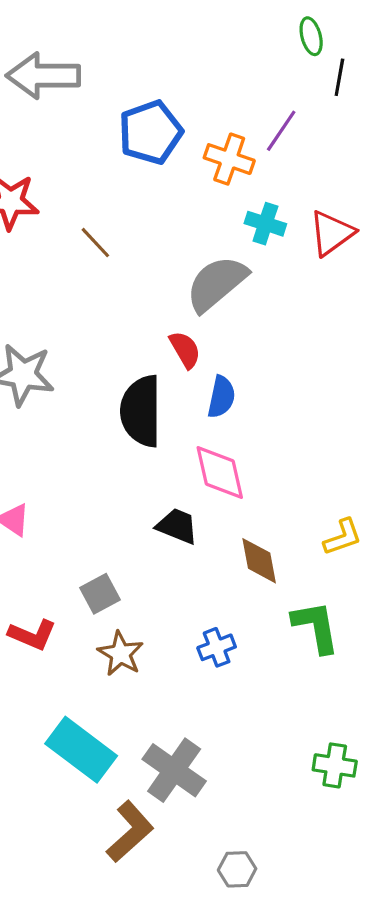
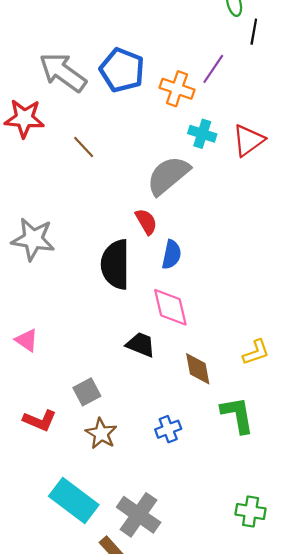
gray arrow: (43, 76) -> (63, 72), moved, turned 36
blue pentagon: (150, 132) -> (122, 70), turned -30

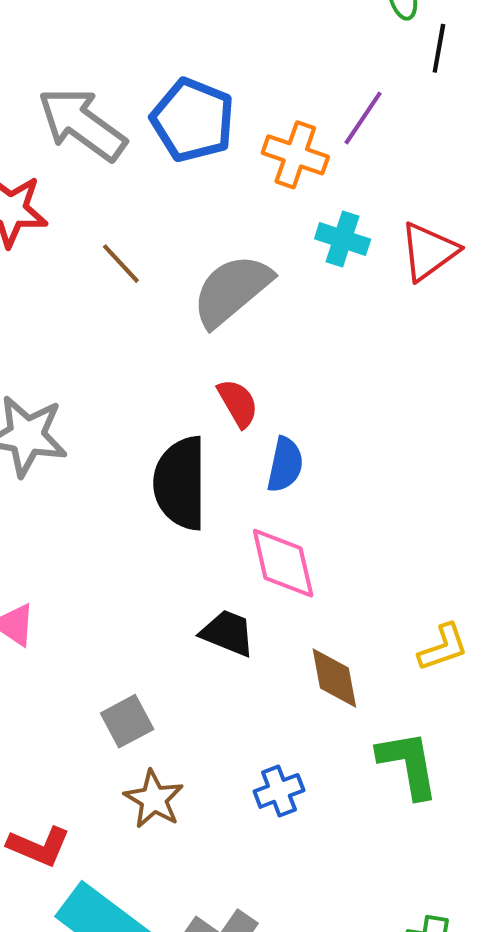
gray semicircle: (168, 175) -> (232, 290), moved
red L-shape: (40, 420) -> (39, 846), moved

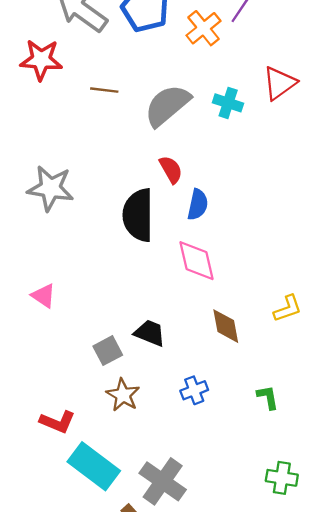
orange cross: (295, 155) -> (204, 28), turned 32
cyan cross: (343, 239) -> (228, 103), moved
brown line: (121, 264) -> (104, 90), turned -40
black trapezoid: (228, 633) -> (150, 333), moved
green L-shape: (408, 764) -> (268, 397), moved, size x0.6

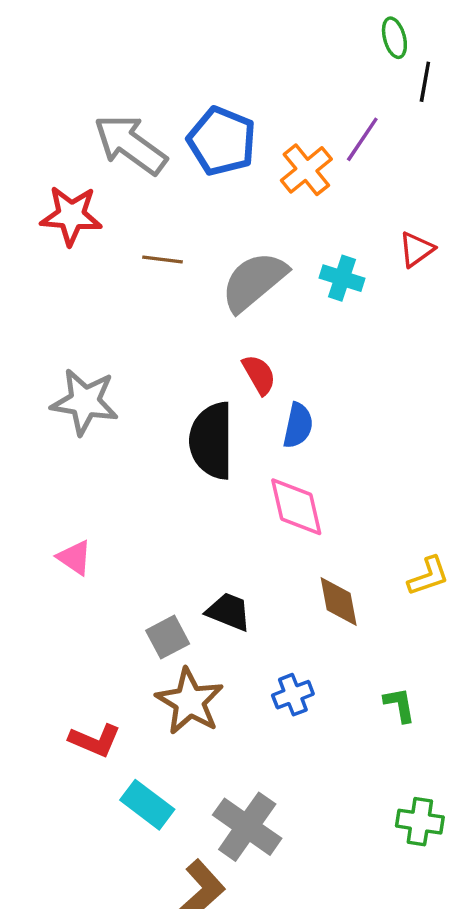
red triangle: (279, 83) -> (416, 249), size x0.7
brown star: (123, 395) -> (190, 701), size x1.4
cyan rectangle: (94, 466) -> (147, 805), size x0.7

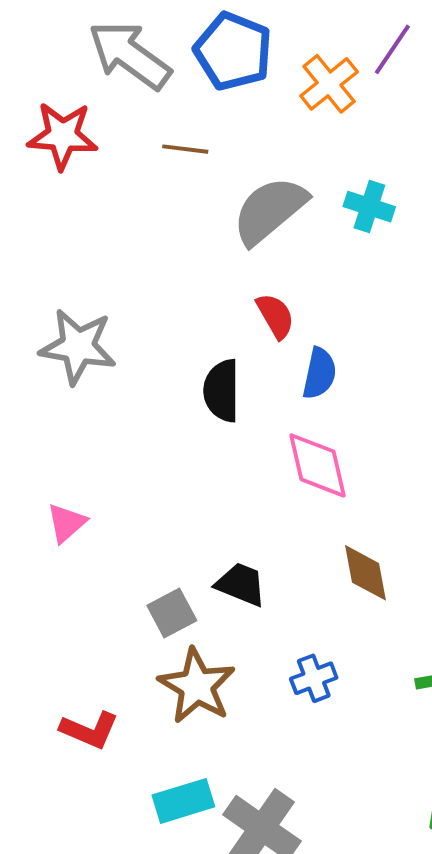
brown line: (163, 260) -> (185, 149), moved
black semicircle: (212, 441) -> (222, 391), size x0.7
pink triangle: (74, 558) -> (66, 523), turned 45
cyan rectangle: (147, 805) -> (183, 801), moved, turned -54

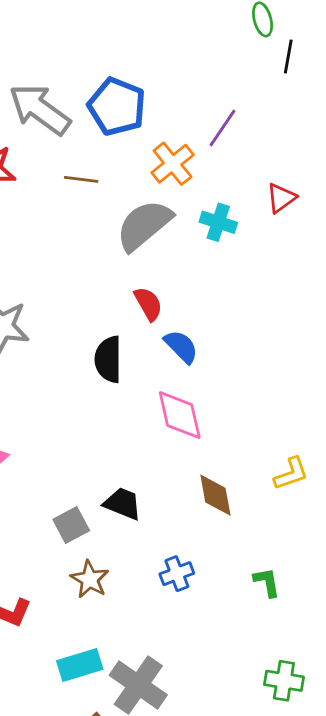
purple line: (392, 49) -> (223, 128), moved
orange cross: (329, 84) -> (173, 164), moved
blue semicircle: (319, 373) -> (181, 347), turned -57
brown star: (197, 686) -> (90, 579), size x0.7

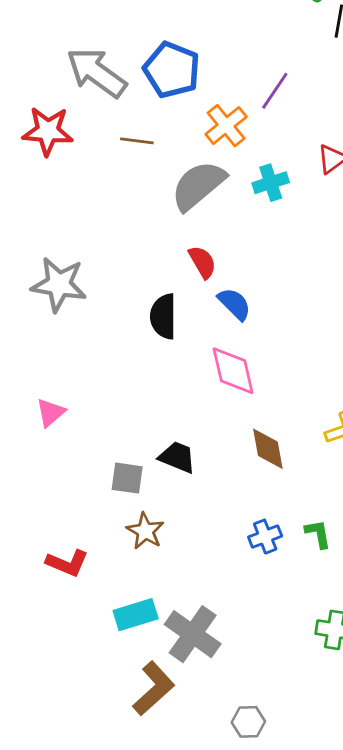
cyan cross: (218, 222) -> (271, 183), turned -36
gray square: (71, 525) -> (127, 478), turned 36
blue cross: (177, 574) -> (265, 537), moved

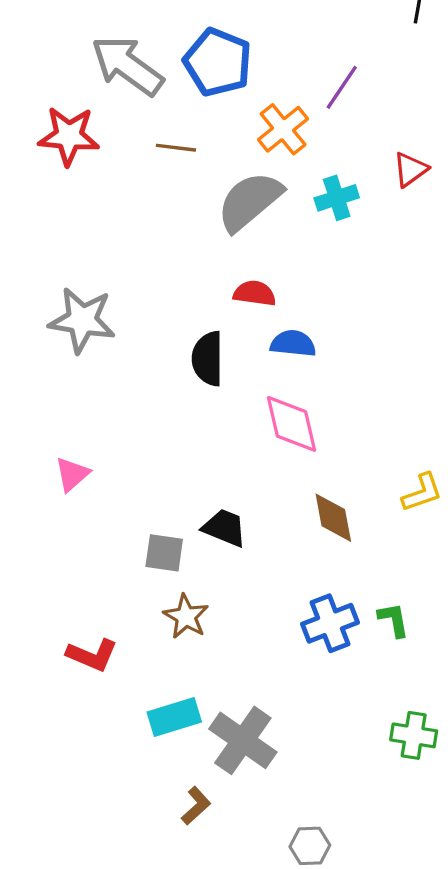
red semicircle: (202, 262) -> (255, 293), turned -52
blue semicircle: (234, 304) -> (293, 344), turned -39
blue cross: (265, 537) -> (330, 623), size x1.4
brown L-shape: (154, 688) -> (196, 806), size x0.6

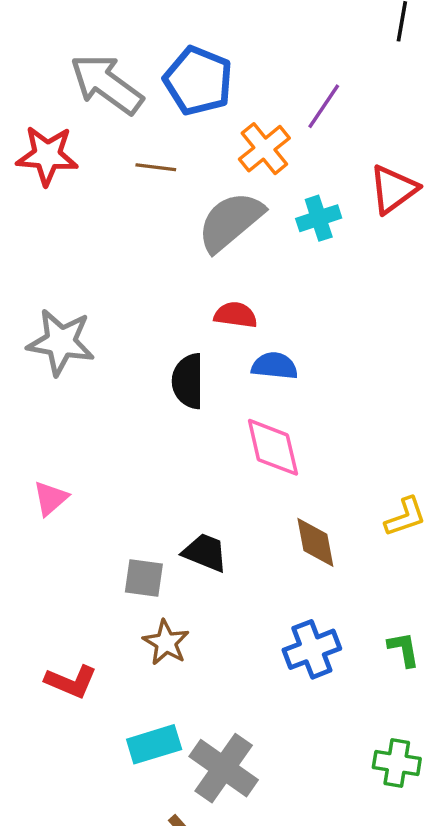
red triangle: (410, 169) -> (393, 189), size x1.4
green L-shape: (394, 620) -> (404, 649), moved

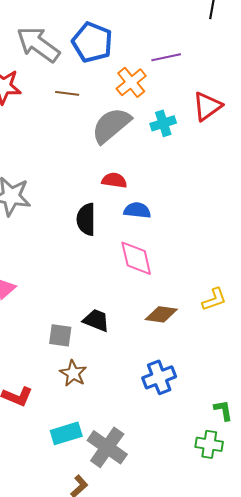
purple line: (324, 106) -> (166, 57), turned 44
brown diamond: (315, 542) -> (161, 314), turned -72
green L-shape: (404, 649) -> (223, 410), moved

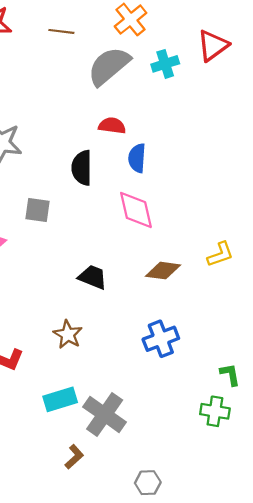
blue semicircle: (137, 210) -> (137, 158), turned -92
gray square: (60, 335) -> (37, 210), moved

